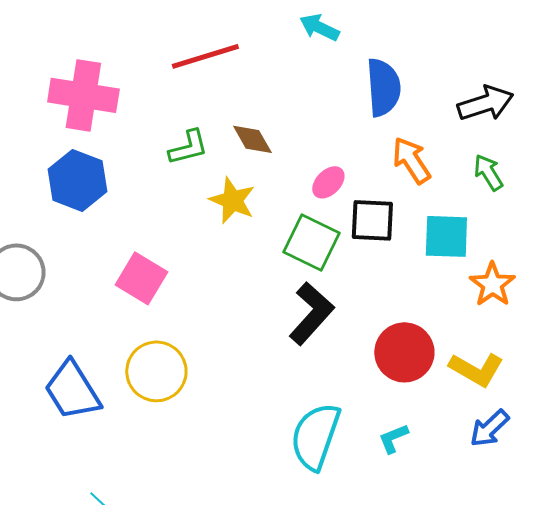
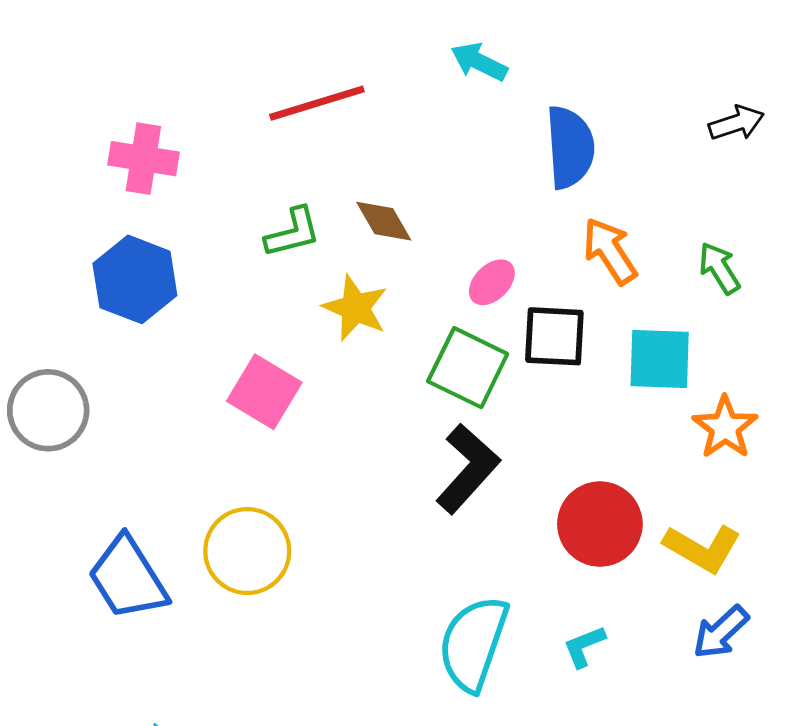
pink cross: (83, 95) -> (143, 159), size x0.7
black arrow: (485, 103) -> (736, 123), moved, size x0.7
pink square: (141, 278) -> (264, 392), moved

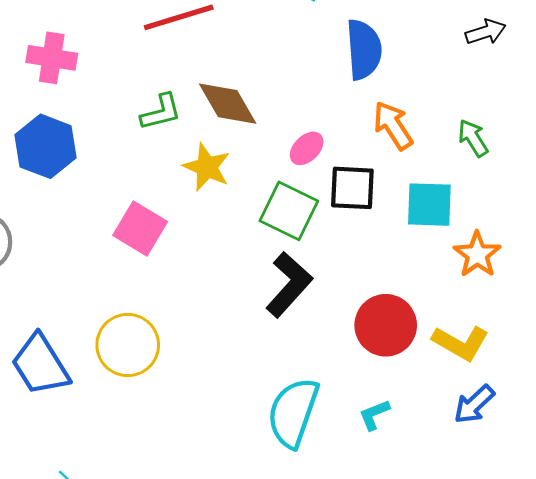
brown diamond: (384, 221) -> (228, 104), size x1.4

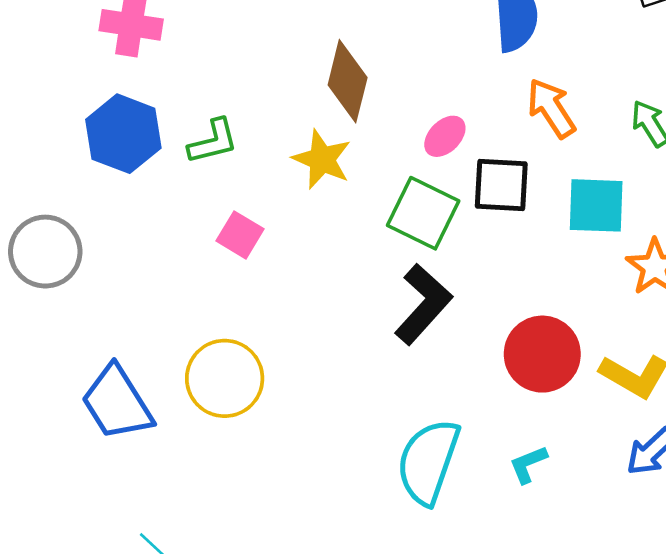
brown diamond: (228, 104) -> (348, 81), turned 44
green L-shape: (161, 112) -> (213, 141), moved
pink square: (140, 228) -> (240, 235), size x0.7

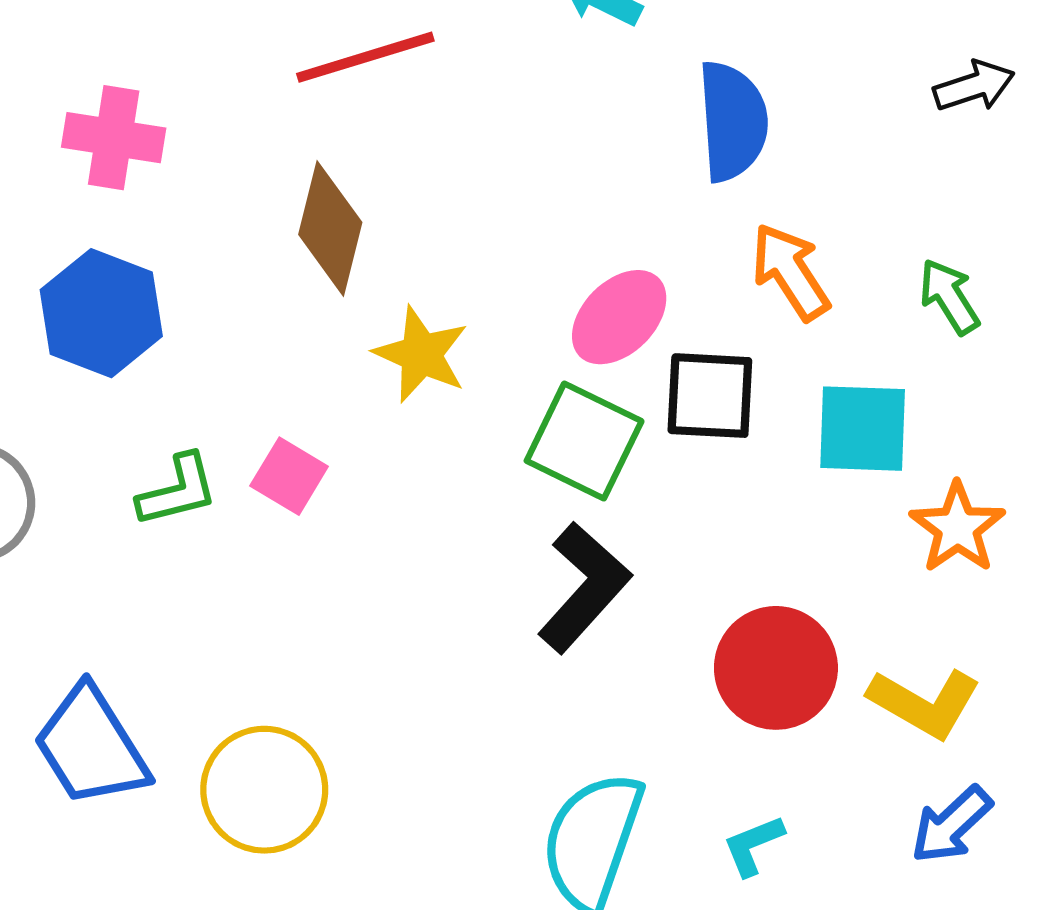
brown diamond: (348, 81) -> (330, 228), moved
pink ellipse: (445, 136) -> (619, 317), size x1.4
green L-shape: (213, 141) -> (178, 490), moved
yellow circle: (225, 378) -> (264, 790), moved

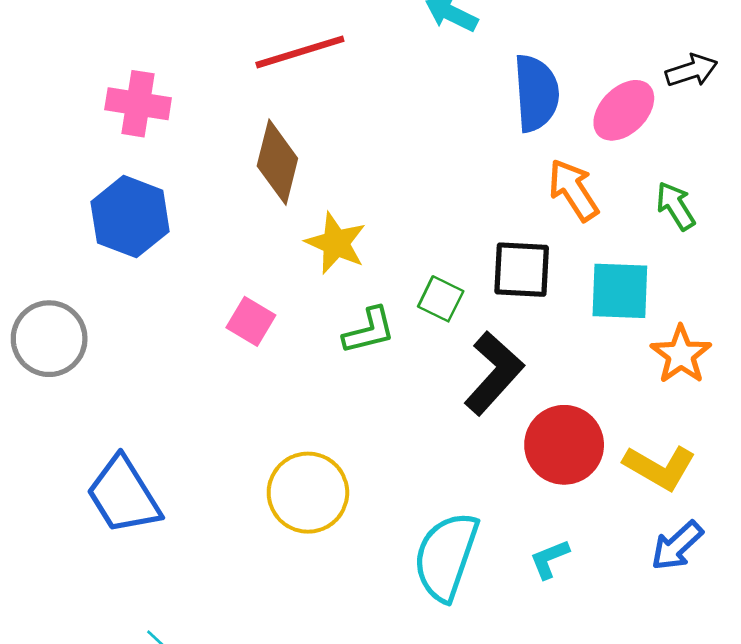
pink ellipse: (619, 317) -> (624, 110), moved
green square: (584, 441) -> (441, 299), size x0.6
green L-shape: (178, 490) -> (369, 331), moved
black L-shape: (584, 587) -> (494, 373), moved
yellow circle: (264, 790) -> (308, 493), moved

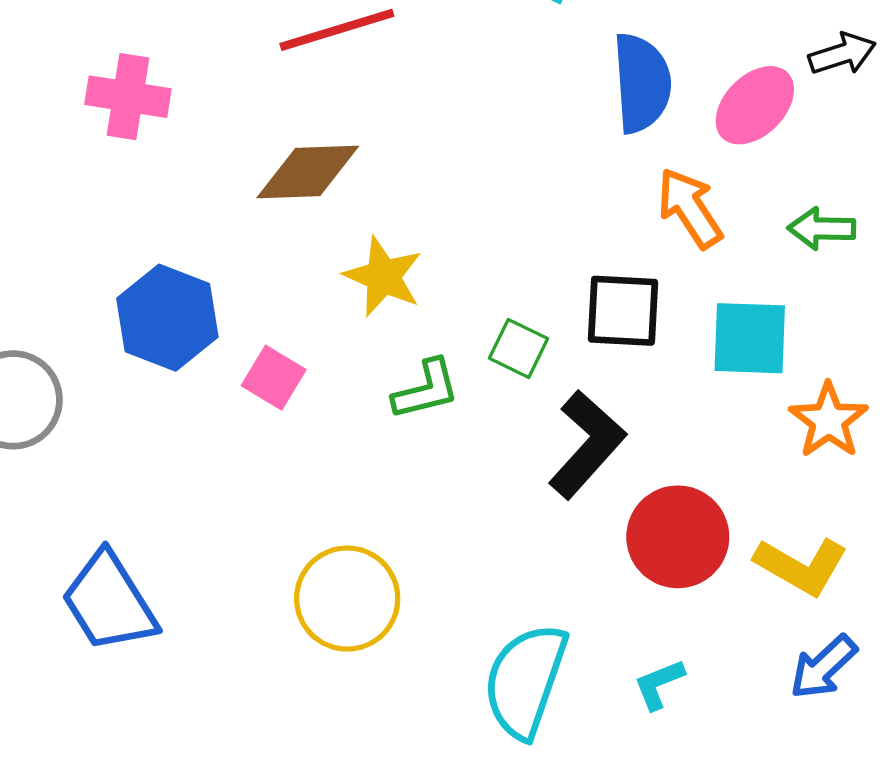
brown diamond: (277, 162) -> (308, 172), turned 74
green arrow: (676, 206) -> (822, 229), turned -57
blue hexagon: (130, 217) -> (167, 318), moved

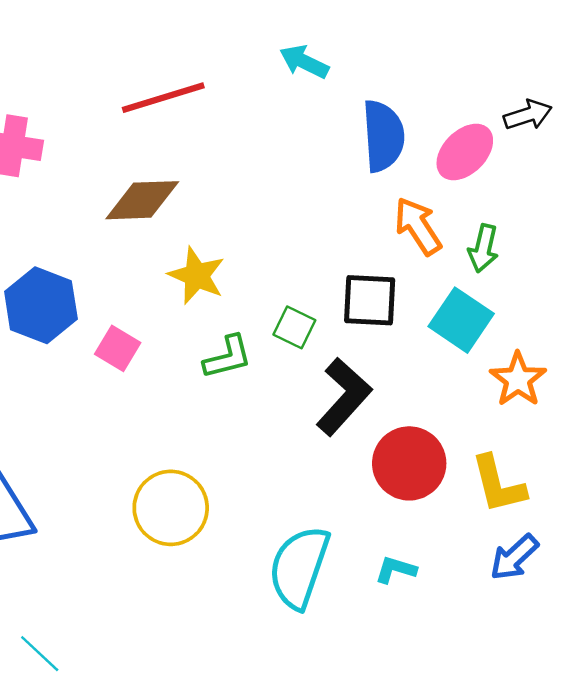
green arrow: (822, 229) -> (483, 248), moved, turned -78
cyan square: (750, 338) -> (461, 320), turned 32
yellow L-shape: (801, 566) -> (498, 484), turned 46
cyan L-shape: (659, 684) -> (396, 570), turned 39

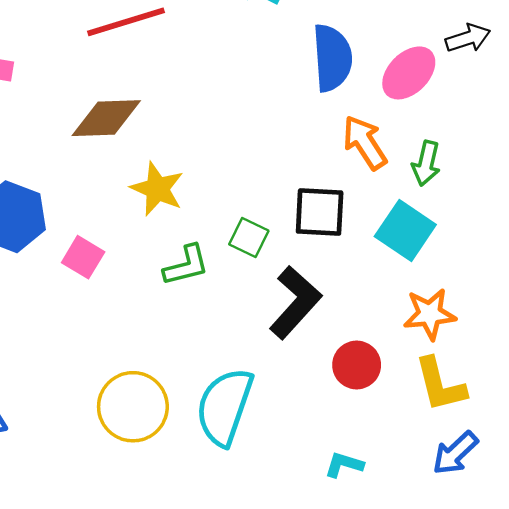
orange star: (518, 379) -> (430, 314), moved, turned 30
red circle: (409, 463) -> (357, 365), size x0.7
cyan semicircle: (299, 567) -> (224, 407), moved

